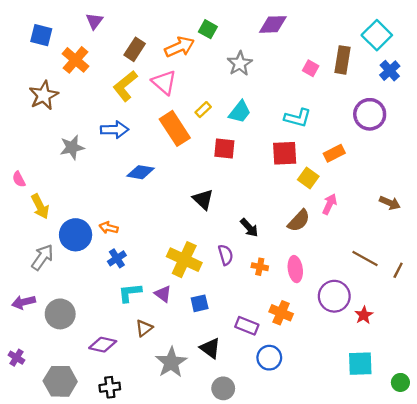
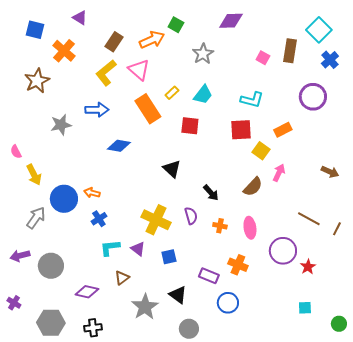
purple triangle: (94, 21) -> (80, 18), turned -35
cyan square: (360, 364) -> (305, 308), size x0.6

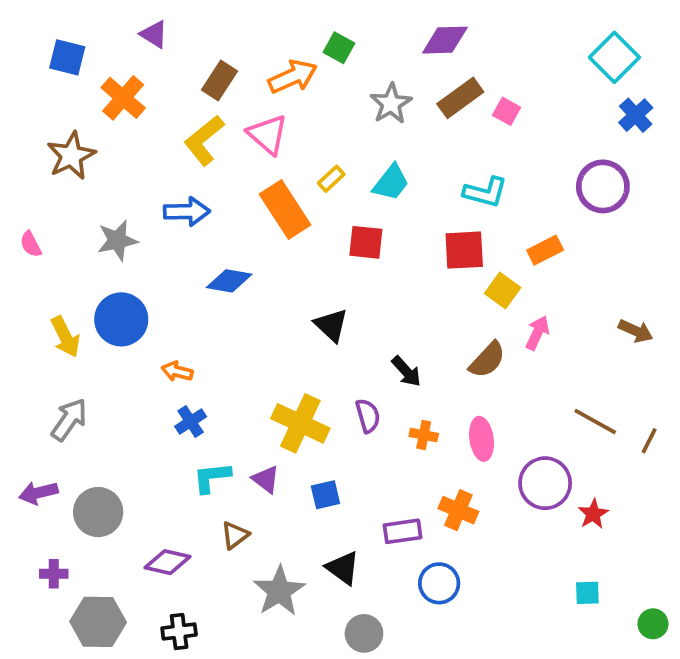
brown rectangle: (290, 51) -> (460, 98), moved, turned 45
pink semicircle: (16, 152) -> (31, 244), moved
blue circle: (64, 199) -> (121, 319), moved
purple rectangle: (209, 276) -> (403, 531), turned -30
purple cross: (14, 303) -> (54, 574), moved, turned -32

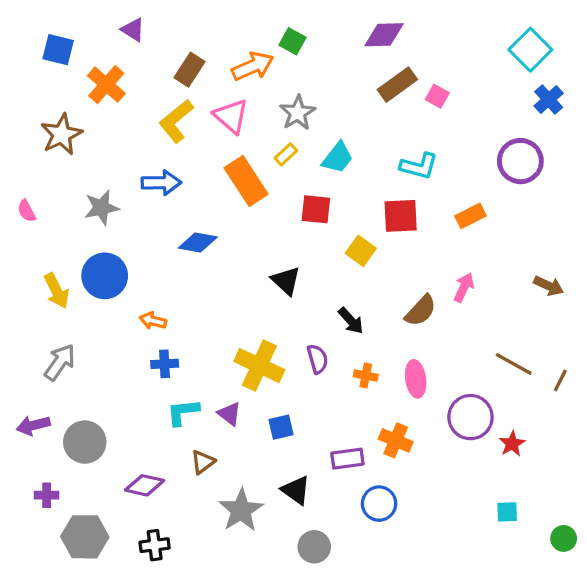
gray star: (391, 104) -> (298, 113), moved
yellow square: (503, 290) -> (361, 251), moved
blue cross: (191, 421) -> (165, 364), turned 30

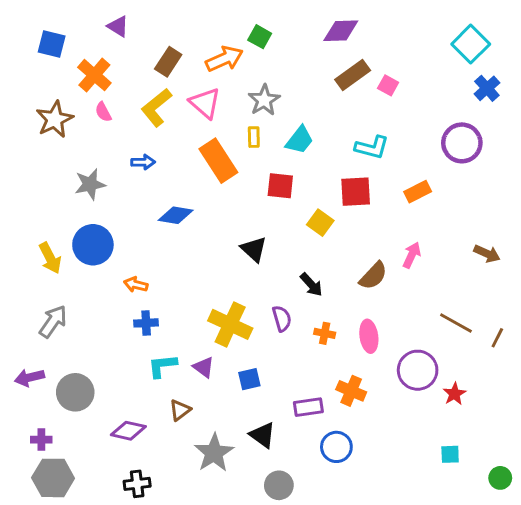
yellow rectangle: (286, 154) -> (254, 137), turned -48
blue arrow: (161, 183) -> (143, 162), size x0.7
pink semicircle: (27, 211) -> (103, 112), moved
gray hexagon: (85, 537) -> (53, 478), moved

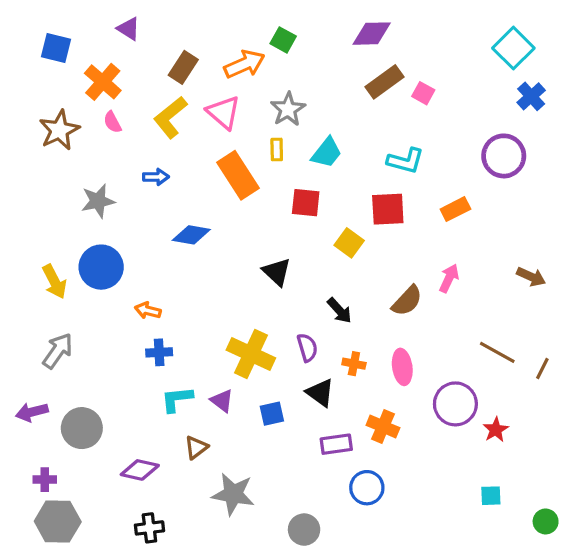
black triangle: (263, 435) -> (320, 393), moved
gray star: (214, 453) -> (233, 494), turned -30

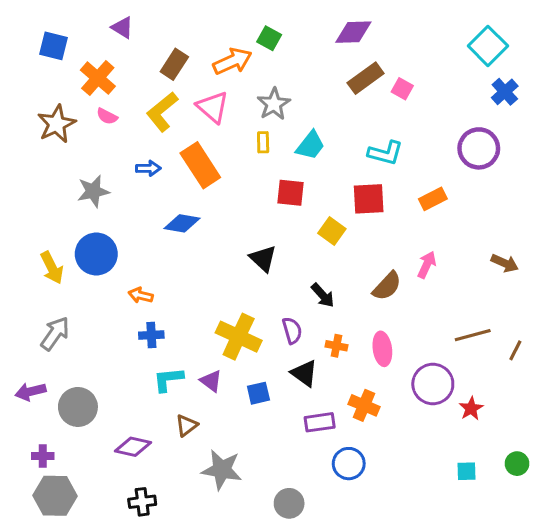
pink semicircle: (112, 122) -> (107, 116), turned -35
orange rectangle: (238, 175) -> (200, 165), moved
brown line: (497, 352) -> (473, 335), turned -44
green circle: (546, 521) -> (517, 464), moved

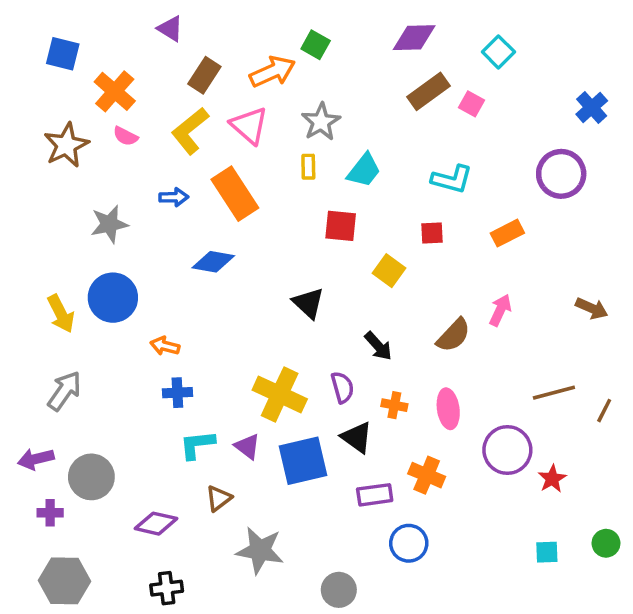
purple triangle: (122, 28) -> (170, 29), moved
cyan square: (488, 46) -> (498, 52), moved, size x0.7
red square: (369, 199) -> (432, 233), size x0.6
blue square: (258, 393) -> (303, 461), size x1.8
purple cross: (43, 456) -> (50, 513), moved

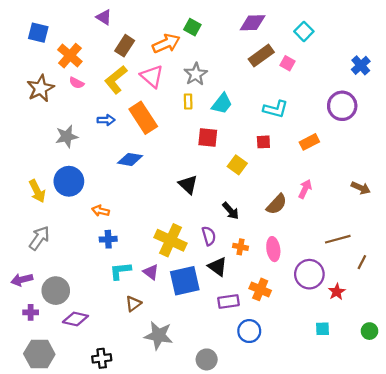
brown line: (604, 411) -> (362, 262), moved
purple diamond: (156, 524) -> (75, 319), moved
cyan square: (547, 552) -> (322, 329), moved

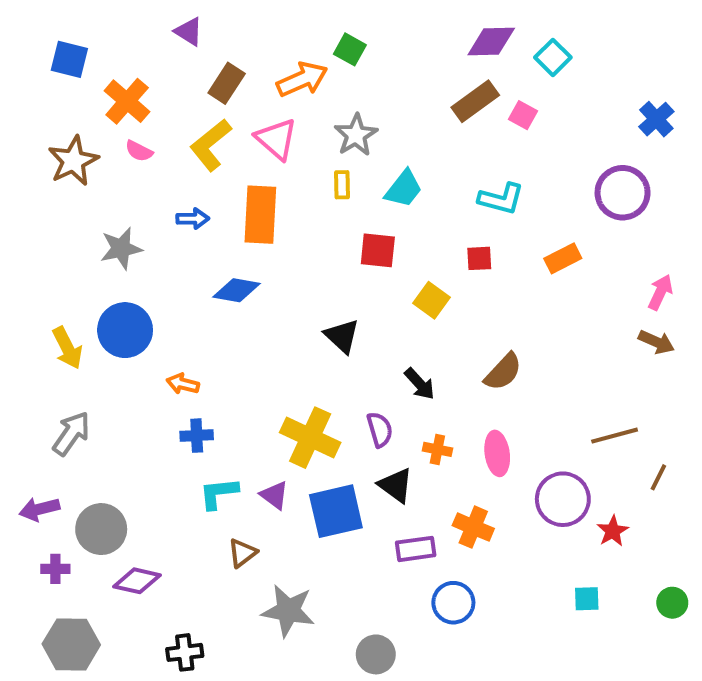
purple diamond: (253, 23) -> (491, 42), moved
orange rectangle: (143, 118) -> (260, 215), turned 36
pink arrow: (305, 189) -> (660, 292), moved

